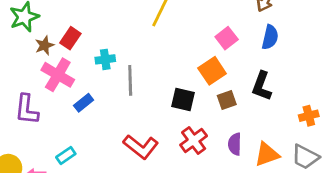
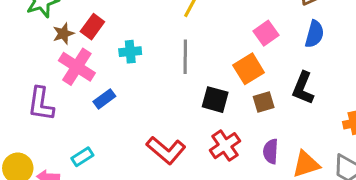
gray line: (130, 80) -> (185, 57), moved

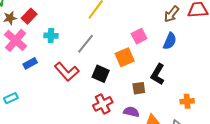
gray line: (185, 57) -> (85, 44), turned 30
brown square: (264, 102) -> (139, 88), moved
red L-shape: (166, 150) -> (67, 72), moved
purple semicircle: (271, 151) -> (131, 112), turned 91

